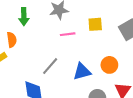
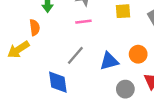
pink line: (68, 34) -> (83, 22), moved

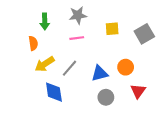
yellow arrow: (18, 50) -> (45, 64), moved
gray circle: (125, 89) -> (106, 97), moved

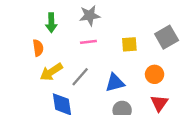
yellow square: (112, 29) -> (129, 44), moved
orange circle: (126, 67) -> (155, 74), moved

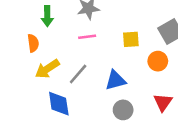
orange circle: (155, 74) -> (158, 61), moved

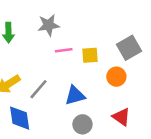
pink line: (87, 37) -> (64, 50), moved
red triangle: (163, 102) -> (121, 117), turned -30

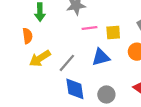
blue triangle: (75, 95) -> (101, 57), moved
blue diamond: (20, 118) -> (75, 89), moved

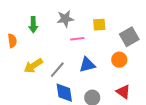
yellow square: (113, 32) -> (99, 25), moved
orange semicircle: (27, 36) -> (12, 41), moved

